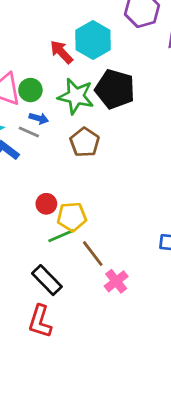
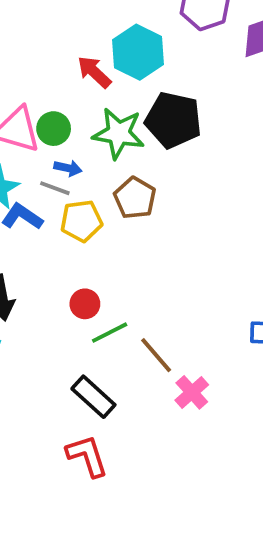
red circle: (46, 204) -> (85, 304), moved
yellow pentagon: (72, 217) -> (81, 221), moved
red L-shape: (40, 321) -> (87, 456), turned 148

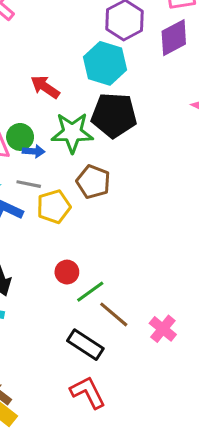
cyan hexagon: (138, 52) -> (105, 63), moved
blue arrow: (68, 168) -> (34, 151), moved
brown line: (156, 355) -> (114, 314), moved

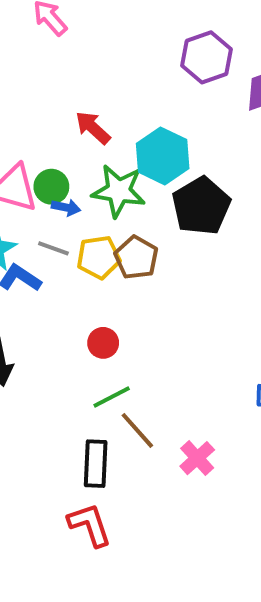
cyan hexagon: (105, 63) -> (163, 156), moved
black pentagon: (114, 115) -> (201, 206), moved, turned 30
yellow pentagon: (54, 207) -> (99, 257), moved
red circle: (67, 272) -> (103, 343), moved
black rectangle: (85, 345) -> (96, 464), turned 51

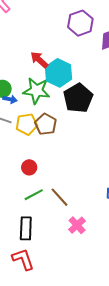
red arrow: (93, 128) -> (39, 60), moved
brown line: (137, 430) -> (60, 197), moved

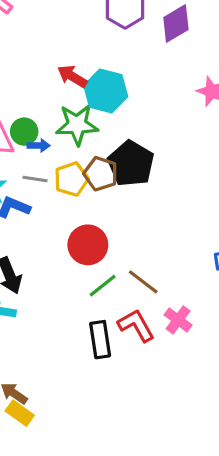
black pentagon: (78, 98) -> (131, 163), moved
red circle: (29, 167) -> (88, 245), size x1.6
red L-shape: (23, 259) -> (136, 325), moved

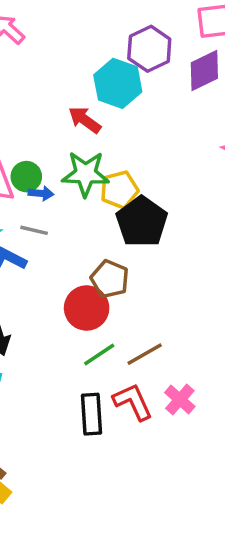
cyan hexagon: (106, 91) -> (118, 83), moved
brown pentagon: (101, 174) -> (110, 279), moved
yellow pentagon: (71, 179) -> (119, 190), moved
brown line: (143, 282) -> (145, 354), turned -72

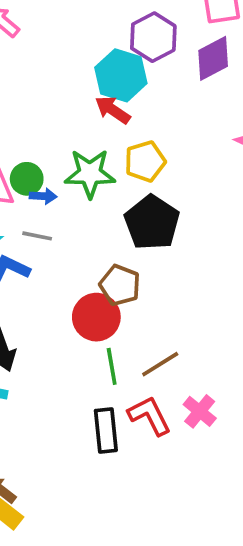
red arrow: (85, 120) -> (113, 110), moved
yellow pentagon: (119, 190) -> (145, 161), moved
green line: (99, 354) -> (112, 366), turned -64

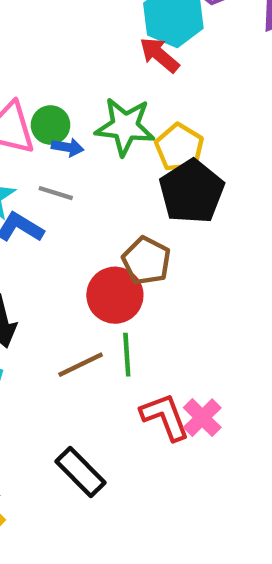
yellow pentagon: (145, 161) -> (179, 147), moved, turned -30
brown line: (160, 364) -> (81, 365), moved
pink cross: (200, 411) -> (202, 418), moved
black rectangle: (106, 430) -> (81, 472), moved, turned -45

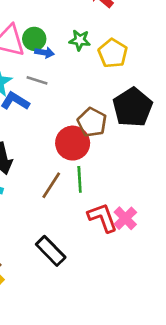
green star: (125, 127) -> (80, 40), size x0.6
black pentagon: (192, 192) -> (133, 107), moved
brown line: (81, 365) -> (51, 185), turned -32

